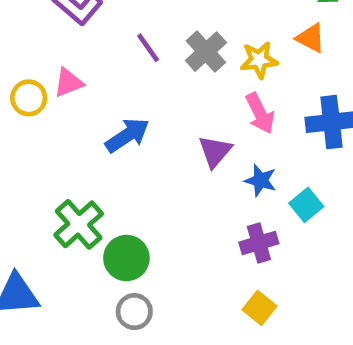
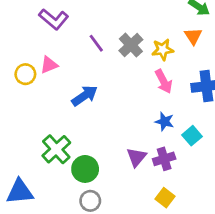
orange triangle: (311, 38) -> (193, 36), turned 30
purple triangle: (215, 151) -> (136, 157), moved

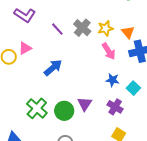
orange triangle: (193, 36) -> (128, 32), moved
purple triangle: (136, 157) -> (85, 104), moved
purple cross: (164, 159) -> (115, 107), turned -35
green circle: (85, 169) -> (64, 111), moved

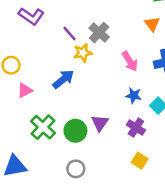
yellow star: (105, 28) -> (83, 53), moved
orange triangle: (128, 32) -> (152, 24), moved
pink triangle: (25, 48) -> (25, 90), moved

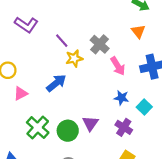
gray cross: (99, 33) -> (100, 44), moved

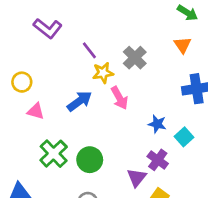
pink arrow: (118, 66) -> (119, 98), moved
pink triangle: (21, 94) -> (36, 111), turned 40
purple triangle: (90, 123) -> (137, 178), moved

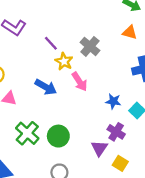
orange triangle: (183, 45) -> (130, 32), turned -35
yellow star: (103, 73) -> (64, 61), turned -30
blue arrow: (79, 101) -> (46, 87), turned 70

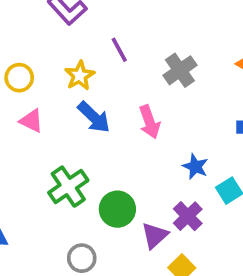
yellow star: (64, 61) -> (80, 76), moved
green cross: (27, 133) -> (68, 187), moved
green circle: (58, 136) -> (117, 209), moved

